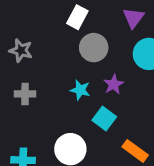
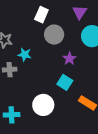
cyan star: (80, 90) -> (25, 55), moved

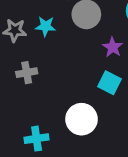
cyan star: (25, 55) -> (46, 26), moved

